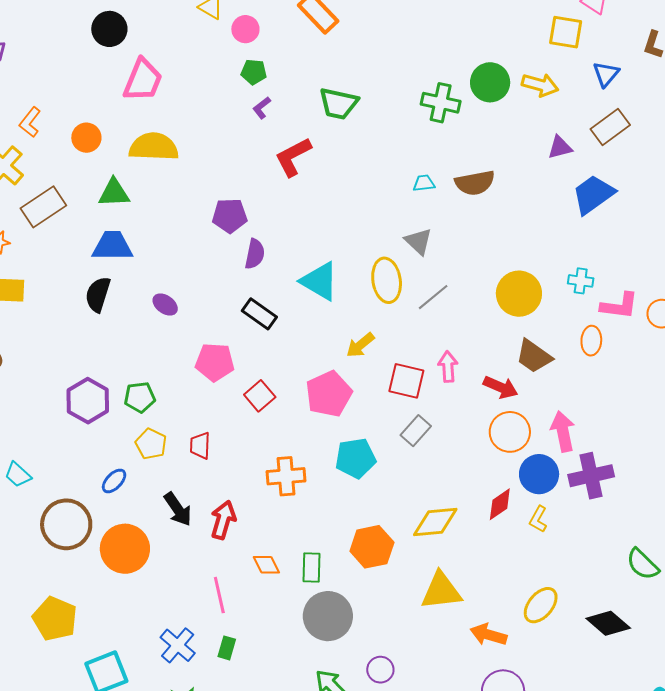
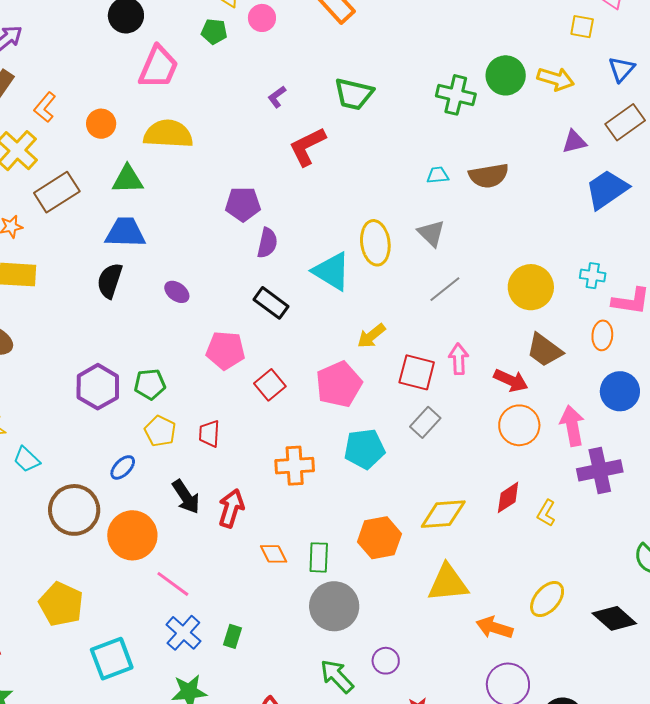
yellow square: (566, 32) -> (582, 27), size x0.7
green pentagon: (254, 72) -> (214, 31), moved
yellow ellipse: (387, 280) -> (375, 243), moved
blue circle: (539, 474) -> (620, 391), moved
pink line: (219, 595) -> (173, 584), moved, turned -42

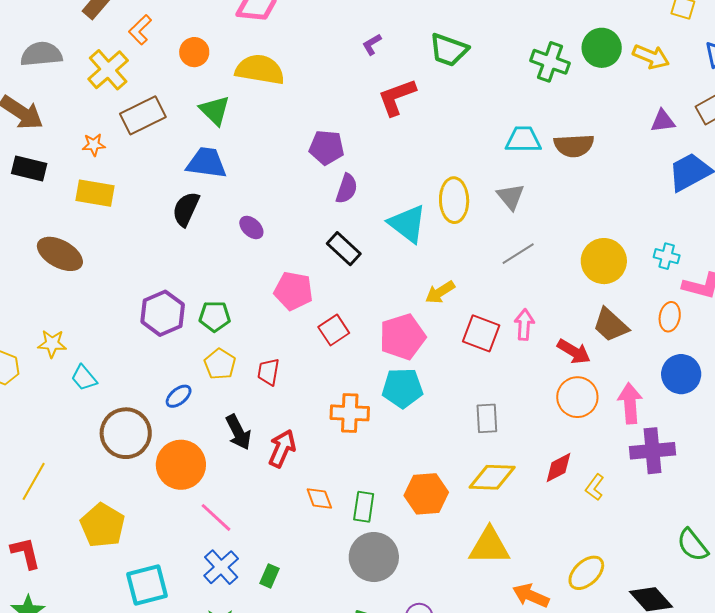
cyan trapezoid: (438, 175) -> (523, 140), size x1.6
green triangle: (128, 179) -> (215, 110), turned 40
gray rectangle: (425, 422) -> (487, 418), moved, turned -52
cyan pentagon: (365, 449) -> (402, 388), moved

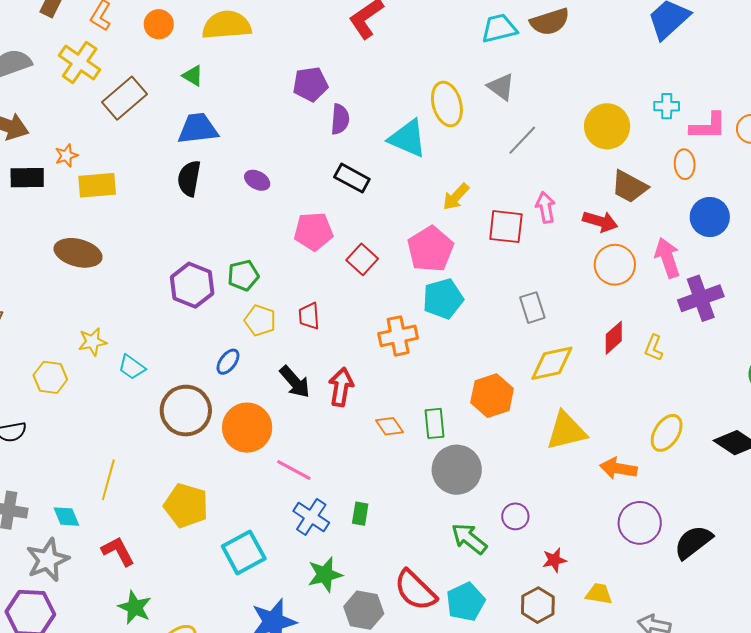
green triangle: (215, 110) -> (193, 76), size x0.7
orange star: (94, 145) -> (66, 156), moved

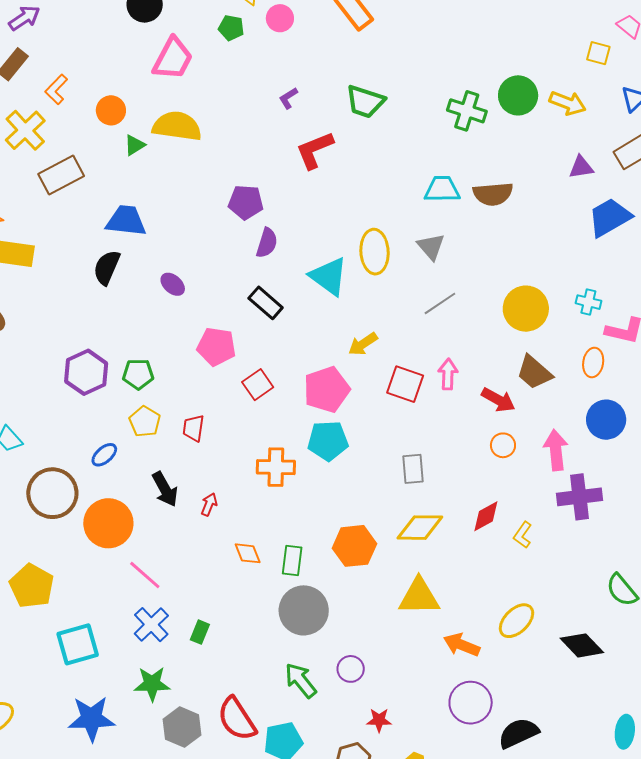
green triangle: (193, 76) -> (135, 145), moved, turned 45
orange circle: (615, 265) -> (503, 445), size x0.6
red arrow: (341, 387) -> (209, 504), size x0.6

